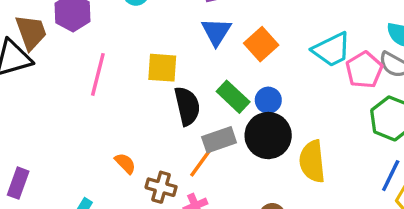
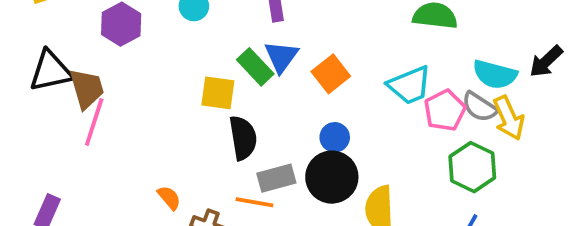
brown trapezoid: (31, 32) -> (87, 89), moved
pink line: (98, 74) -> (94, 122), moved
green rectangle: (233, 97) -> (255, 67), moved
orange line: (201, 162) -> (254, 202), turned 60

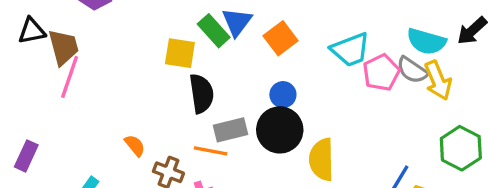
black triangle: (51, 71) -> (32, 31), size x0.7
green hexagon: (472, 167) -> (461, 148), moved

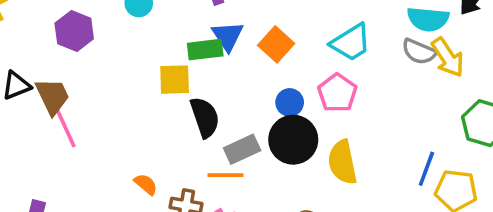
green rectangle: (214, 31) -> (205, 50), turned -44
pink pentagon: (381, 73) -> (337, 93), moved
pink line: (70, 77) -> (65, 126), turned -33

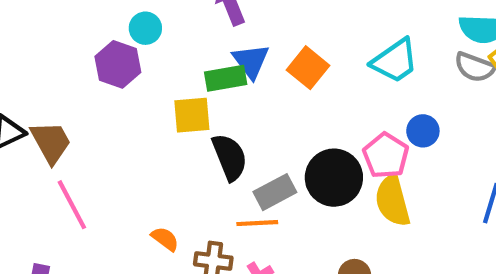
purple hexagon: (74, 31) -> (118, 64), moved
pink pentagon: (337, 93) -> (386, 156), moved
blue circle: (290, 102) -> (423, 131), moved
pink line: (65, 126) -> (72, 205), moved

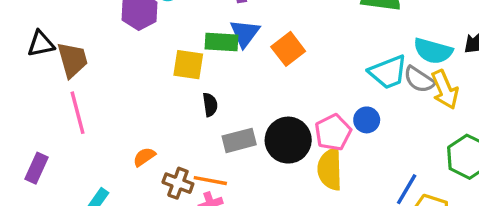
cyan trapezoid: (395, 61) -> (388, 72), moved
black semicircle: (230, 157) -> (210, 105), size x0.6
orange line: (257, 223) -> (210, 181), moved
orange semicircle: (165, 239) -> (144, 157), turned -85

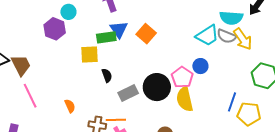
orange semicircle: (144, 157) -> (70, 106), moved, turned 112

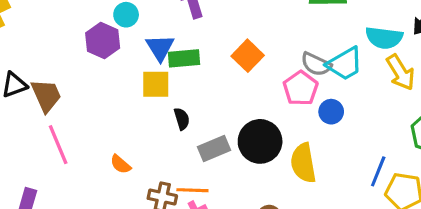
blue triangle: (119, 29) -> (160, 48), moved
gray semicircle: (227, 36) -> (316, 64), moved
pink pentagon: (182, 77) -> (301, 88), moved
orange semicircle: (70, 106) -> (120, 164), turned 152

